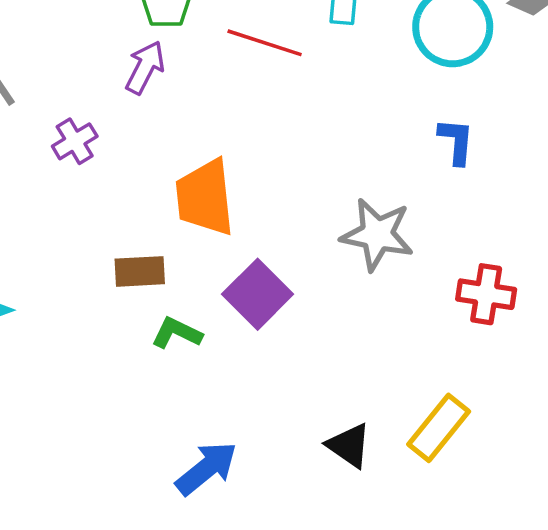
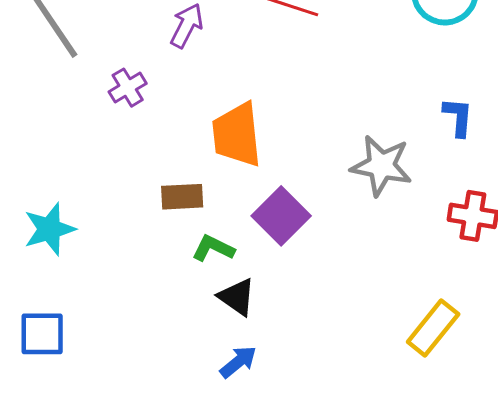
blue L-shape: (456, 141) -> (458, 117), moved
black triangle: (349, 445) -> (237, 297), moved
blue arrow: (207, 468) -> (238, 362), size x0.7

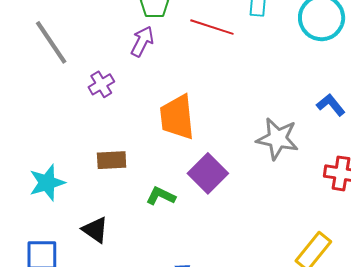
blue L-shape: (458, 117) -> (331, 105), turned -44
brown rectangle: (182, 197) -> (112, 160), moved
black triangle: (237, 297) -> (95, 230), moved

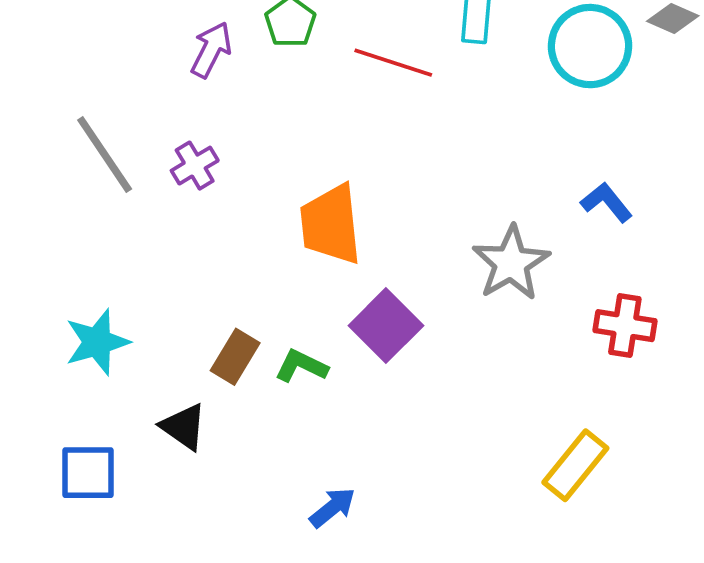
purple arrow: (142, 41) -> (211, 50), moved
gray line: (51, 42) -> (105, 155), moved
gray star: (277, 139) -> (511, 263), turned 30
brown rectangle: (112, 160) -> (235, 357), moved, turned -56

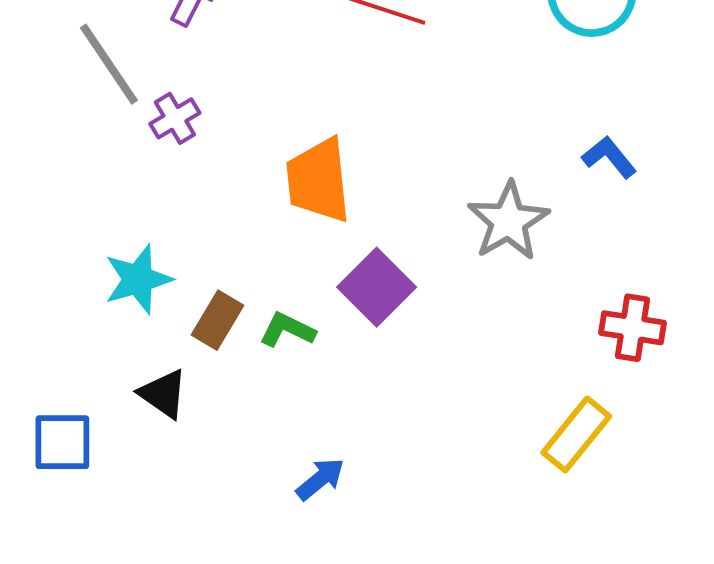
gray line: (105, 155) -> (109, 64), moved
red cross: (625, 326) -> (633, 328), moved
cyan star: (97, 342) -> (138, 279), moved

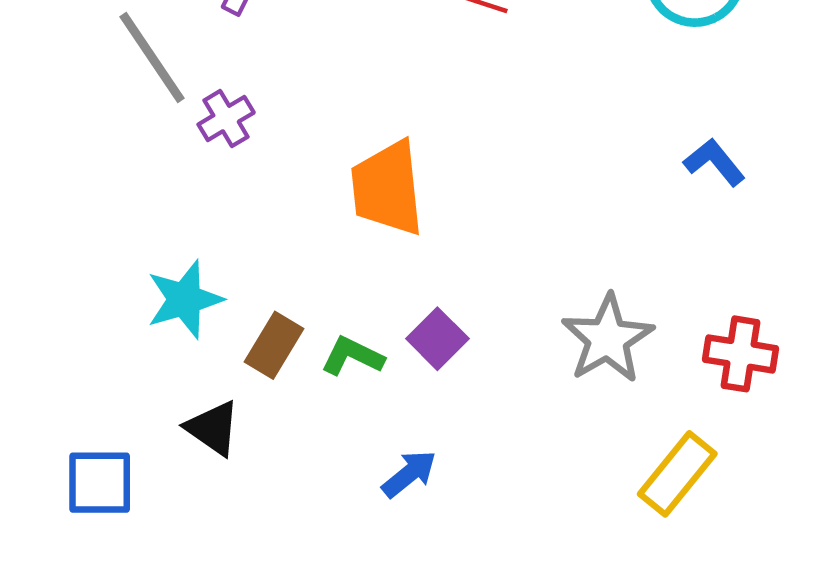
gray star: (508, 221) -> (608, 339), moved
purple square: (377, 287) -> (437, 339), moved, size x0.7
blue arrow: (320, 479) -> (409, 474), moved

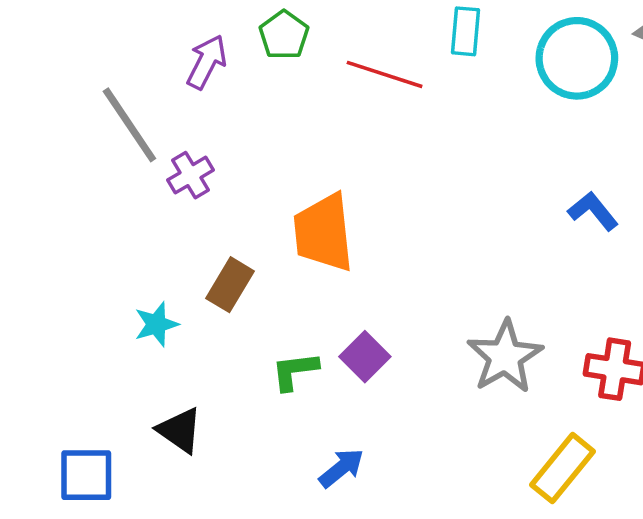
cyan star: (185, 299) -> (156, 324), size x0.7
brown rectangle: (274, 345) -> (230, 285), moved
green L-shape: (352, 356) -> (295, 371), turned -33

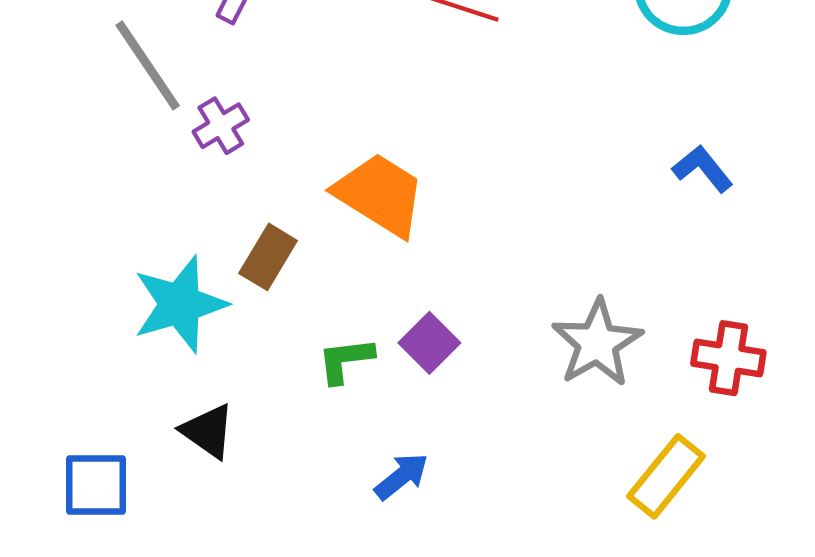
orange trapezoid: (323, 233) -> (380, 195), turned 128
cyan star: (156, 324) -> (180, 304), size x1.8

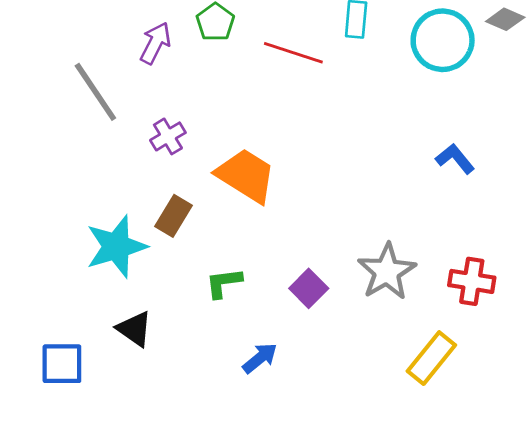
purple cross: (221, 126) -> (168, 136), moved
purple square: (429, 343) -> (309, 288), moved

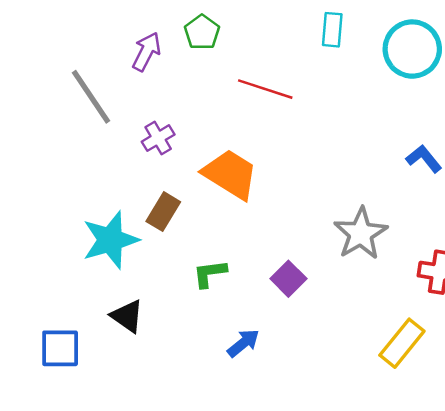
red line: (293, 53) -> (265, 89), moved
gray star: (387, 272) -> (361, 234), moved

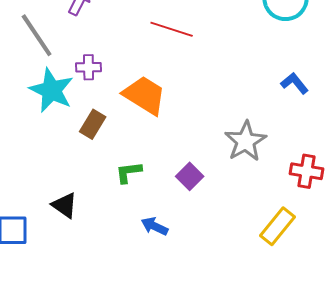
purple cross: (158, 138) -> (89, 67), turned 30
cyan star: (110, 240) -> (52, 90), moved, turned -30
blue arrow: (243, 343) -> (155, 226), turned -116

